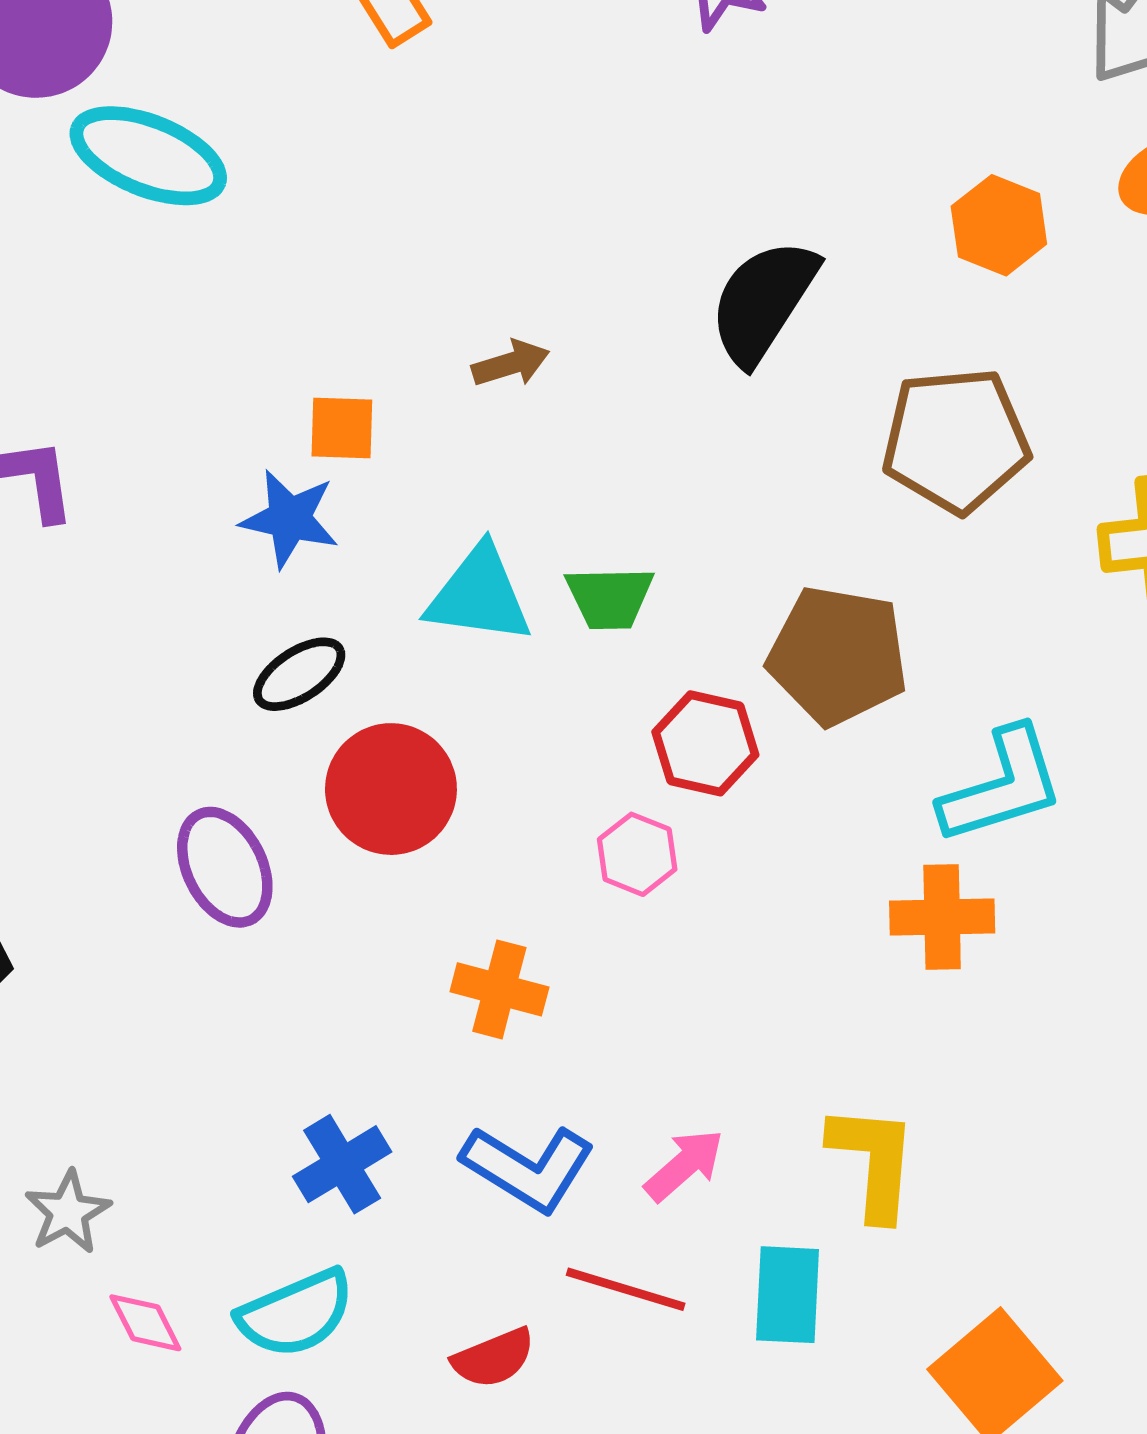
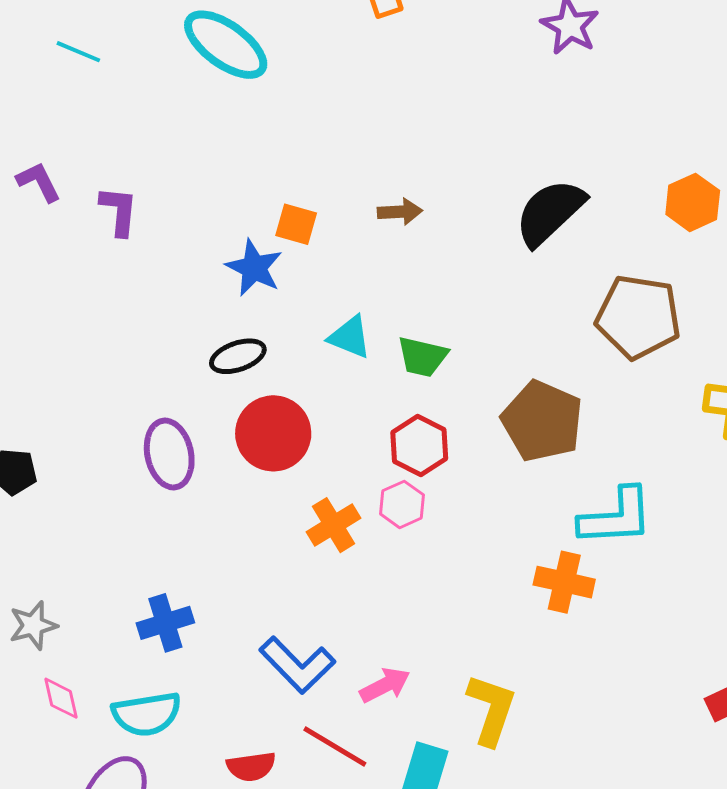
cyan triangle: (479, 595) -> (350, 337), size x0.7
red hexagon: (705, 743) -> (419, 445), moved
orange cross: (499, 989) -> (334, 525), moved, turned 30
blue cross: (342, 1164) -> (165, 623), moved

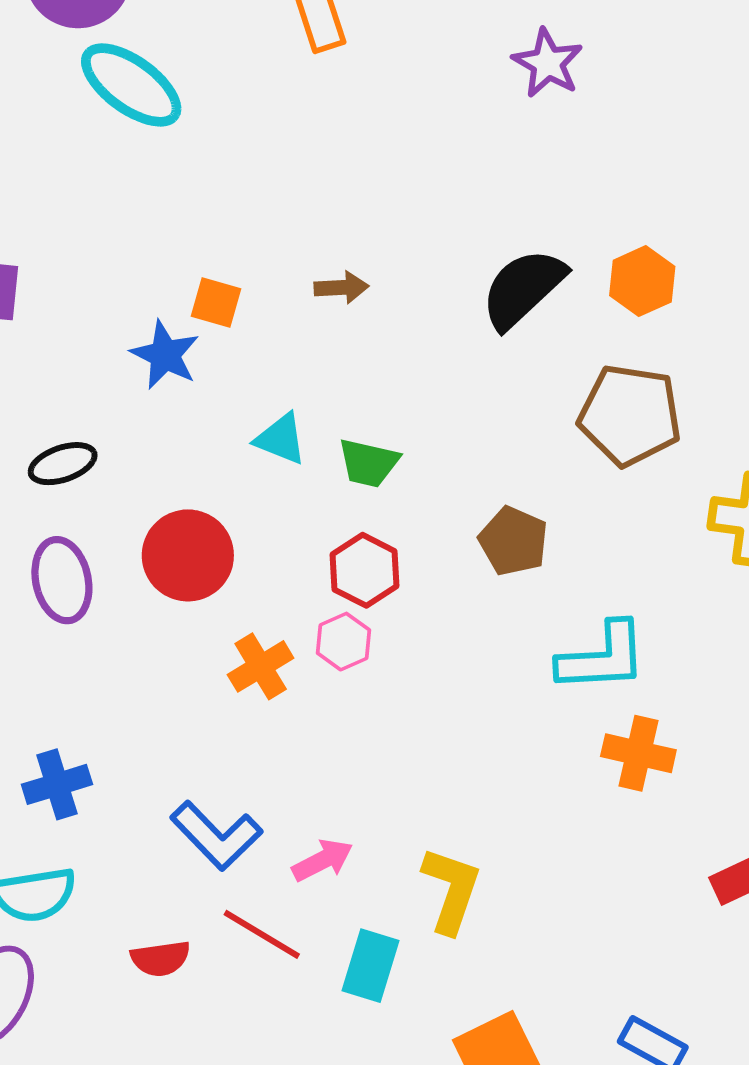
orange hexagon: (693, 202) -> (642, 281), moved
black ellipse: (238, 356) -> (63, 464), moved
brown pentagon: (542, 421) -> (513, 541), size x0.7
orange cross: (564, 582) -> (638, 753), moved

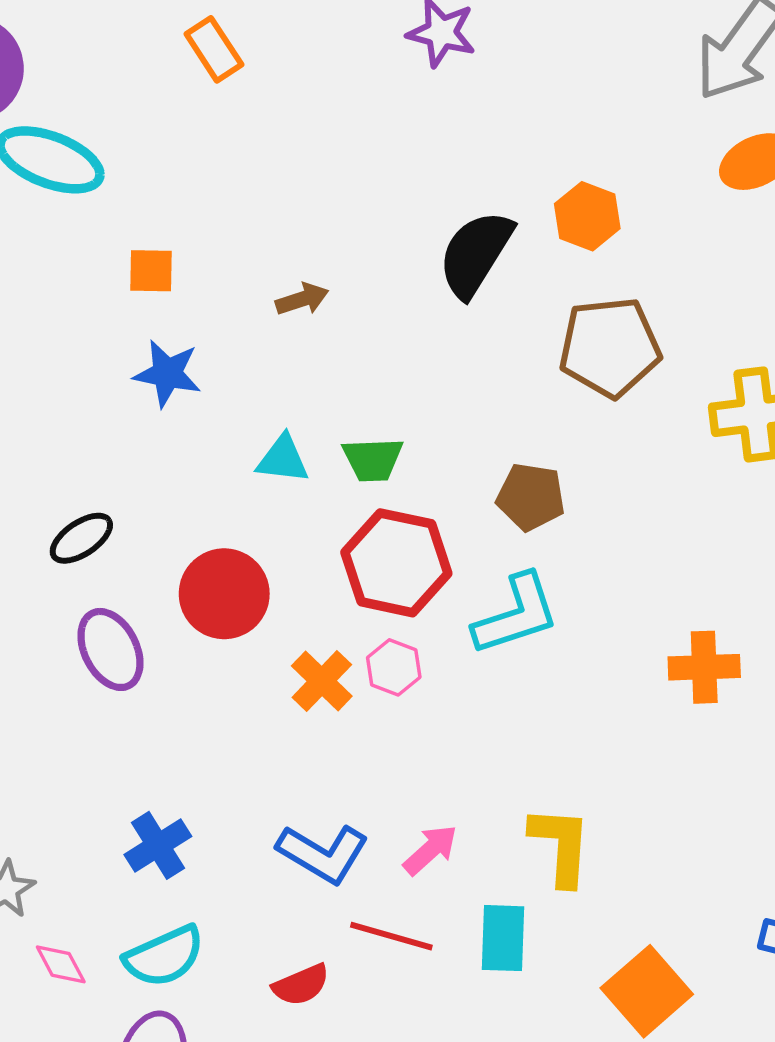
orange square: (216, 302) -> (151, 271), moved
blue star: (165, 355) -> (167, 374), moved
red hexagon: (365, 570) -> (396, 563), size x1.5
pink hexagon: (344, 642) -> (394, 667), moved
cyan L-shape: (602, 657) -> (516, 614), moved

